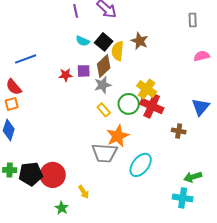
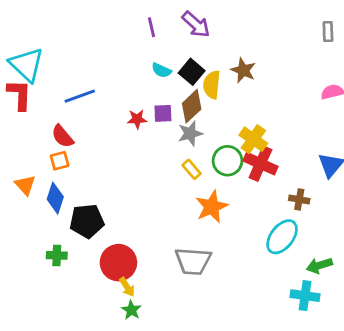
gray rectangle: (193, 20) -> (328, 32), moved
gray trapezoid: (105, 153) -> (193, 261), moved
cyan ellipse: (141, 165) -> (282, 237), moved
black pentagon: (31, 174) -> (87, 221), moved
yellow arrow: (84, 192) -> (127, 287), moved

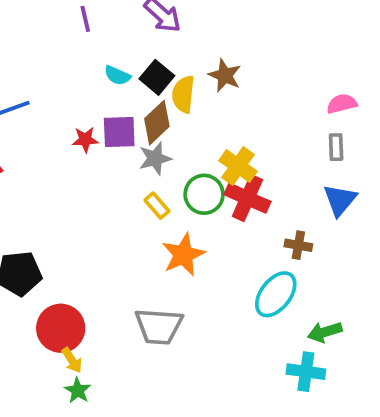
purple line: (151, 27) -> (85, 19), moved
gray rectangle: (328, 32) -> (336, 147), moved
purple square: (163, 113) -> (119, 132), size x1.4

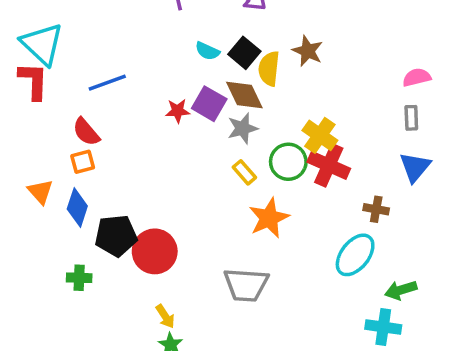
brown diamond: (157, 123) -> (244, 95), turned -72
purple square: (119, 132) -> (209, 104), turned 32
red circle: (61, 328) -> (155, 251), moved

